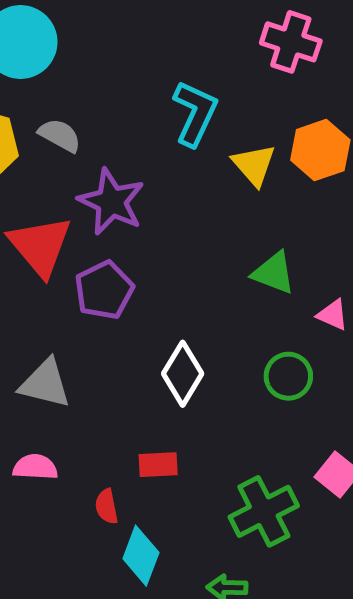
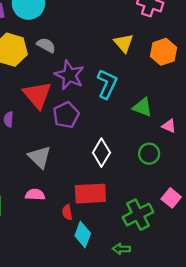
cyan L-shape: (195, 113) -> (107, 84), moved
yellow triangle: (254, 165) -> (124, 43), moved
gray triangle: (45, 384) -> (40, 157), turned 30
red rectangle: (158, 465) -> (90, 194), size x1.8

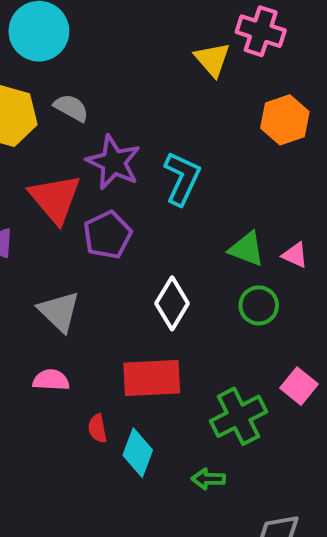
yellow triangle: (124, 43) -> (212, 59), moved
green triangle: (142, 107) -> (247, 249), moved
red semicircle: (67, 212) -> (97, 428), moved

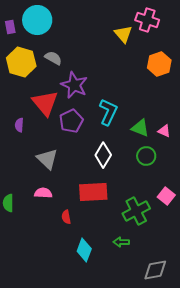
cyan L-shape: (182, 178) -> (108, 112), moved
cyan diamond: (138, 453) -> (84, 250), moved

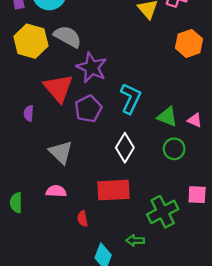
gray semicircle: (53, 58) -> (68, 37), size x1.4
pink square: (166, 196) -> (197, 195), turned -36
green arrow: (121, 242) -> (135, 240), moved

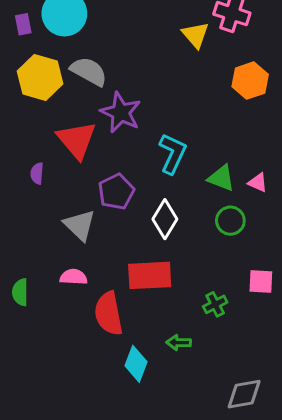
purple pentagon: (88, 109) -> (116, 192), moved
green cross: (163, 212) -> (215, 304), size x0.6
red semicircle: (82, 219) -> (109, 314), size x2.0

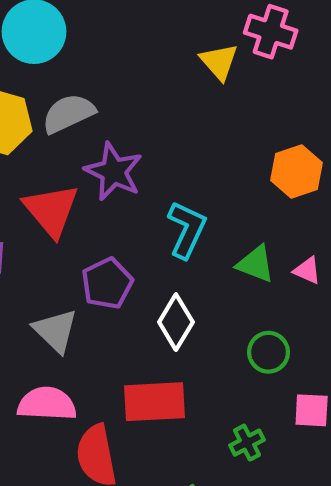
gray semicircle: (89, 71) -> (68, 113), turned -54
orange hexagon: (250, 81) -> (296, 171), moved
green circle: (230, 221) -> (269, 352), moved
pink semicircle: (74, 277) -> (47, 404), size x1.5

